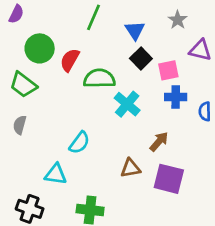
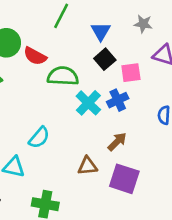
gray star: (178, 20) -> (143, 24), turned -30
red semicircle: (70, 60) -> (35, 56), turned -95
blue cross: (176, 97) -> (118, 100), moved, turned -30

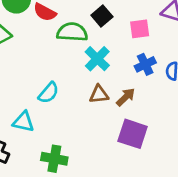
black square: (105, 59) -> (102, 16), moved
blue cross: (118, 100) -> (145, 64), moved
brown triangle: (87, 166) -> (99, 94), moved

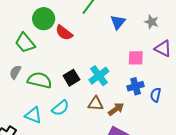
black square: (102, 16) -> (71, 78), moved
green semicircle: (72, 32) -> (40, 80), moved
cyan semicircle: (49, 93) -> (60, 108), moved

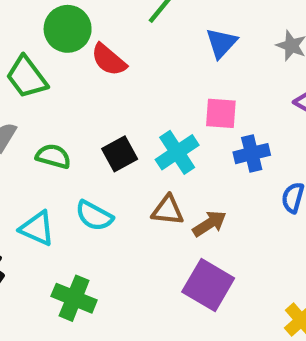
pink square: (136, 58) -> (221, 113), moved
green semicircle: (40, 80) -> (53, 156), size x0.7
blue cross: (136, 86) -> (252, 154), moved
cyan semicircle: (60, 108) -> (94, 216), turned 66

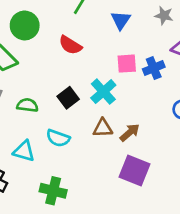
red semicircle: (109, 60) -> (70, 45), moved
blue cross: (252, 154) -> (154, 68), moved

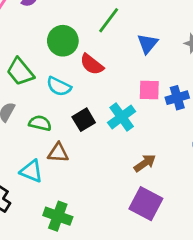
green circle: (25, 25) -> (63, 41), moved
brown triangle: (103, 128) -> (58, 153), moved
cyan semicircle: (58, 138) -> (59, 86), moved

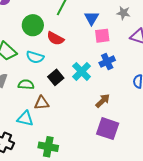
pink square: (149, 90) -> (102, 36), moved
blue cross: (177, 98) -> (107, 62), moved

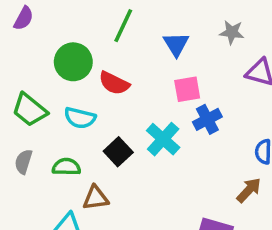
pink square: (102, 36) -> (187, 89), moved
brown arrow: (103, 101) -> (249, 190), moved

